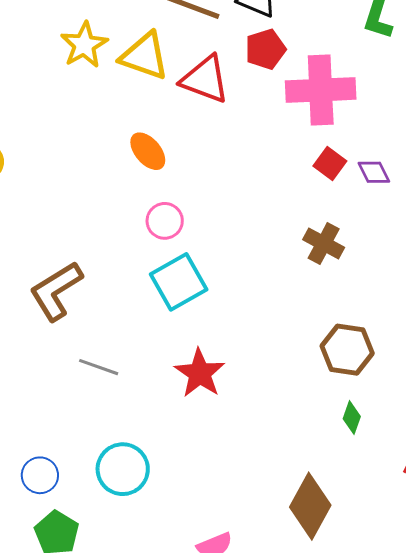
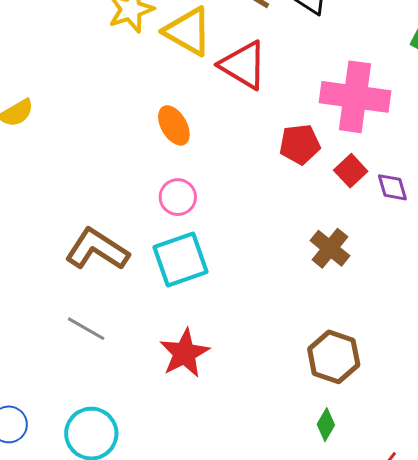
red pentagon: (265, 49) -> (300, 144), moved
brown L-shape: (56, 291) -> (97, 249), moved, turned 54

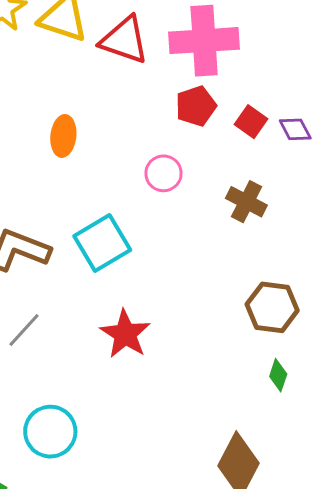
pink cross: (355, 97) -> (204, 41), moved
orange ellipse: (174, 125) -> (63, 136), moved, turned 48
pink circle: (178, 197) -> (164, 173), moved
gray line: (86, 329) -> (24, 330), turned -66

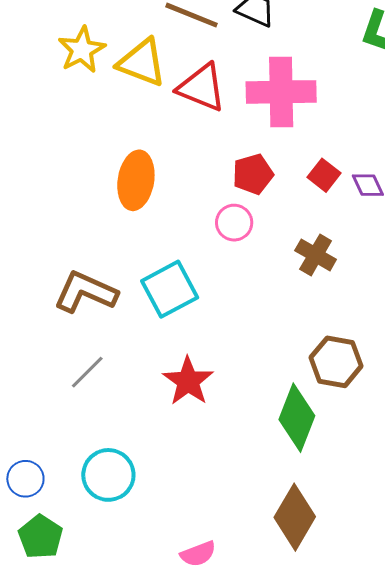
red pentagon: (196, 106) -> (253, 174), moved
orange ellipse: (63, 136) -> (136, 180), size x1.4
green diamond: (278, 375) -> (297, 418), moved, size x2.0

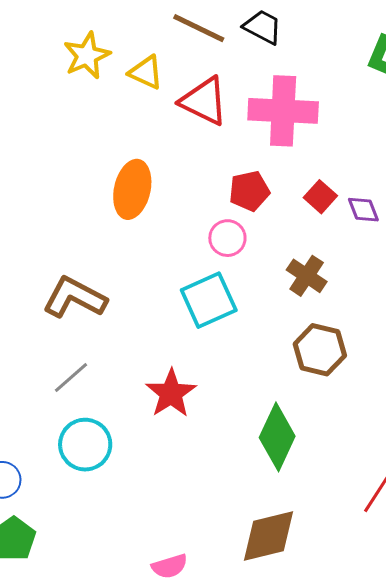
yellow triangle: (142, 63) -> (146, 72), size x0.7
cyan square: (170, 289) -> (209, 300), moved
brown hexagon: (336, 362) -> (320, 350), moved
cyan circle: (108, 475) -> (85, 445), moved
brown diamond: (295, 517) -> (269, 536), turned 42

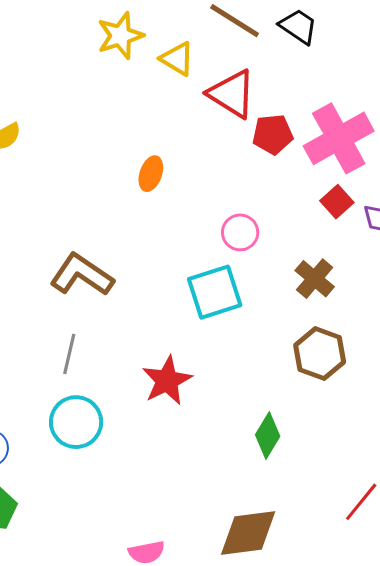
pink cross: (283, 111) -> (339, 138), moved, turned -38
orange ellipse: (132, 189) -> (151, 174), size x0.6
red pentagon: (249, 191) -> (273, 134), moved
gray line: (71, 378) -> (69, 354), turned -42
green diamond: (277, 437) -> (268, 436), size x0.7

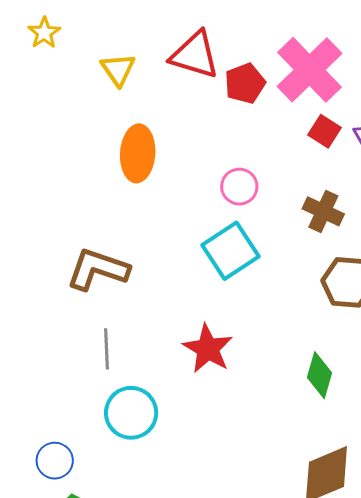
yellow star: (120, 36) -> (44, 33), moved, size x0.7
yellow triangle: (177, 59) -> (118, 69), moved, turned 39
orange ellipse: (151, 174) -> (138, 153), size x1.6

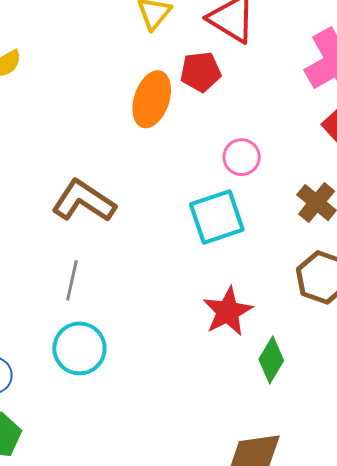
red pentagon: (245, 83) -> (201, 72), moved
red star: (208, 349) -> (228, 311), moved

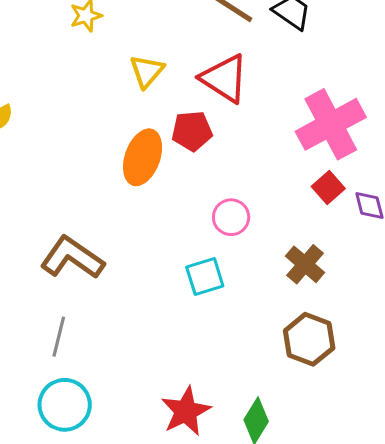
cyan square: (217, 217) -> (205, 277), size x0.7
red star: (228, 311) -> (186, 411), moved

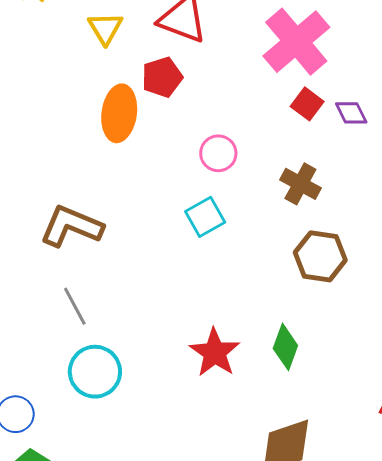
gray line: (59, 337) -> (75, 306), turned -30

